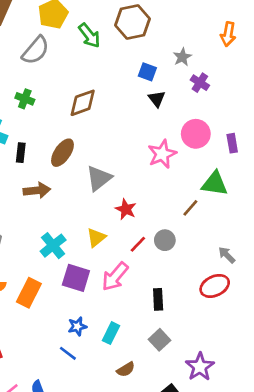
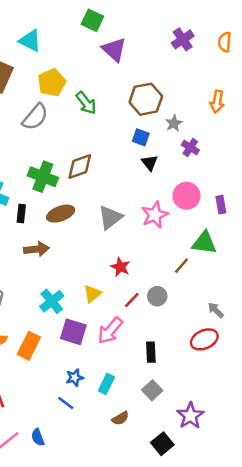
brown hexagon: (133, 22) -> (146, 99), moved
green cross: (25, 99) -> (43, 177), moved, size x1.6
brown ellipse: (62, 153) -> (61, 214), turned 36
gray triangle: (99, 178) -> (110, 217), moved

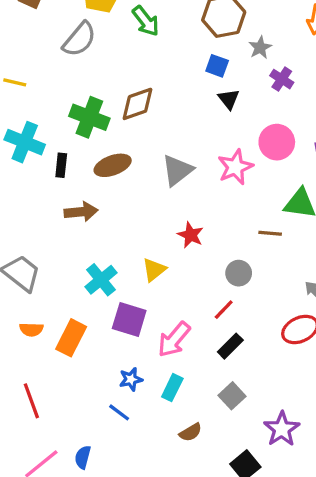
brown line: (181, 266) -> (270, 233), turned 54
red line: (132, 300) -> (224, 310), moved
pink arrow: (110, 331) -> (174, 339), moved
black rectangle: (151, 352) -> (230, 346), turned 48
blue semicircle: (38, 437) -> (83, 457), turned 36

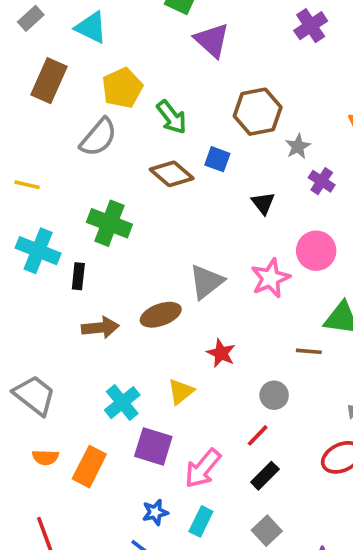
blue square: (217, 66) -> (217, 159), moved
brown diamond: (137, 104) -> (172, 174), moved, turned 60
brown ellipse: (113, 165) -> (161, 315), moved

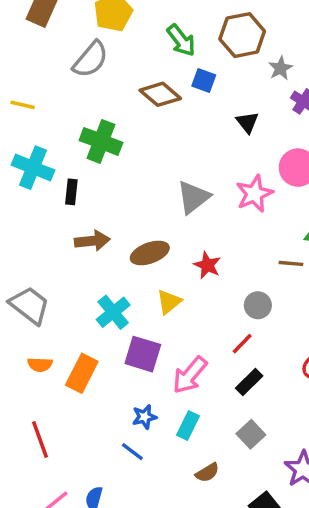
green arrow: (172, 117) -> (181, 40), moved
brown ellipse: (161, 315) -> (150, 253), moved

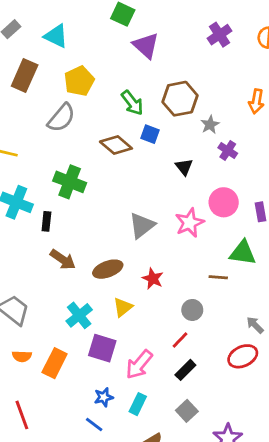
brown arrow: (92, 241) -> (63, 260), turned 40

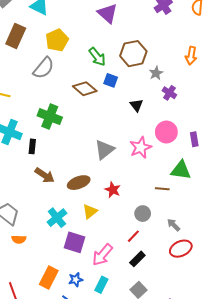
gray arrow: (255, 325) -> (174, 225), moved
orange semicircle: (22, 356) -> (19, 239), moved
orange rectangle: (55, 363) -> (49, 277), moved

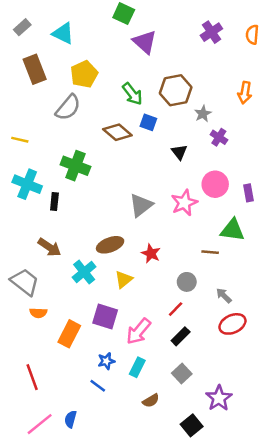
brown rectangle: (16, 36) -> (35, 69), turned -45
brown arrow: (45, 175) -> (49, 247), moved
cyan cross: (57, 218) -> (84, 272), moved
orange rectangle: (49, 277) -> (69, 334), moved

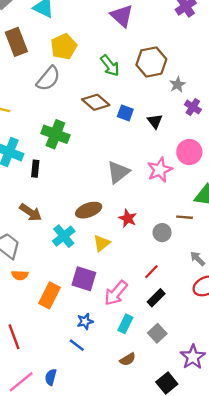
blue square: (148, 122) -> (125, 113), moved
gray circle: (187, 282) -> (162, 233), moved
cyan rectangle: (137, 367) -> (125, 324), moved

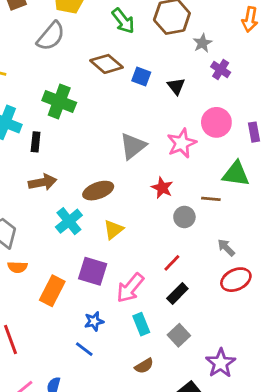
brown arrow: (31, 212) -> (43, 182), moved, turned -45
red star: (128, 218) -> (162, 188), moved
cyan rectangle: (125, 324) -> (141, 324), turned -48

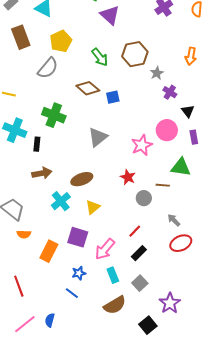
blue square: (141, 76) -> (113, 97), turned -32
black triangle: (176, 86) -> (188, 111), moved
gray triangle: (133, 146) -> (98, 137), moved
brown semicircle: (144, 366) -> (115, 305), size x1.6

